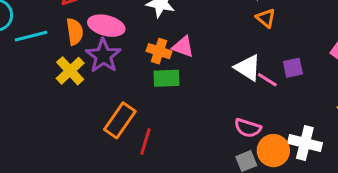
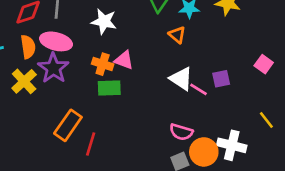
orange triangle: (266, 18) -> (177, 35), moved

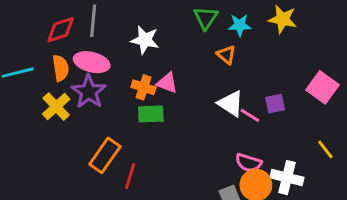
pink square: (264, 64) -> (322, 87), size x1.5
pink semicircle: (181, 132) -> (249, 163), moved

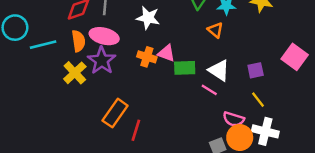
green rectangle: (151, 114) -> (185, 68), moved
pink line: (250, 115) -> (209, 90), moved
yellow line: (325, 149) -> (258, 100), moved

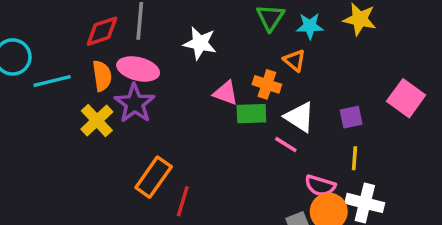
orange cross: (147, 57) -> (267, 84), moved
yellow line: (258, 100) -> (355, 158), turned 42

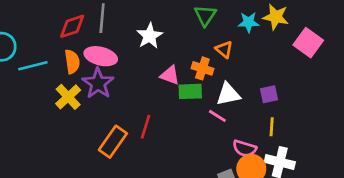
cyan star: (310, 26) -> (249, 22), moved
white star: (200, 43) -> (150, 36), turned 30
pink square: (406, 98) -> (308, 43), moved
white triangle: (300, 117) -> (228, 94), turned -45
red line: (183, 201) -> (145, 127), moved

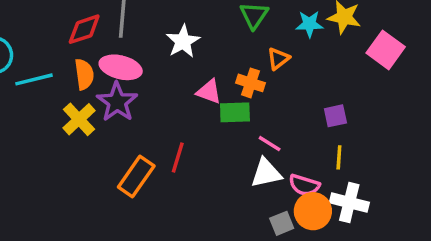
orange triangle: (224, 49) -> (278, 59), turned 42
white triangle: (228, 94) -> (266, 173), moved

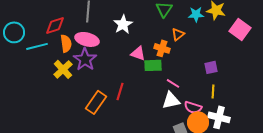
red diamond: (84, 29) -> (55, 25), moved

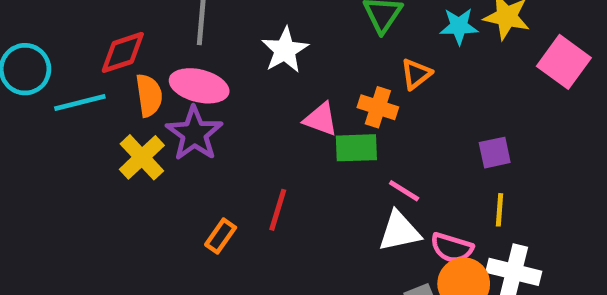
orange rectangle: (96, 102) -> (221, 236), size x0.6

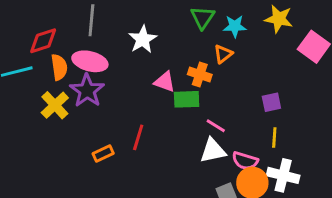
cyan star: (459, 26) -> (235, 26), moved
orange rectangle: (221, 236) -> (103, 153), turned 30

